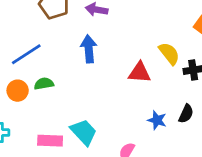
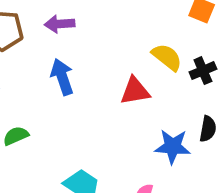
blue star: (157, 120) -> (173, 146), size x1.4

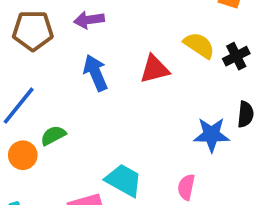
red triangle: (135, 91) -> (154, 69), moved

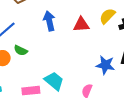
yellow semicircle: (199, 45) -> (107, 16), turned -90
green semicircle: (53, 135) -> (21, 50), turned -136

